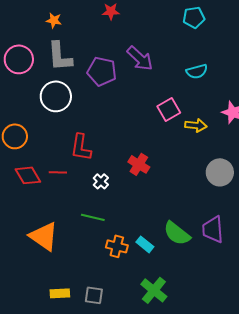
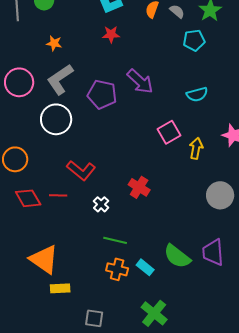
gray L-shape: (60, 56) -> (60, 79), turned 60
yellow arrow: (196, 125) -> (196, 148), turned -85
red L-shape: (81, 147) -> (81, 170), turned -60
green line: (93, 217) -> (115, 240), moved
yellow rectangle: (60, 293) -> (60, 288), moved

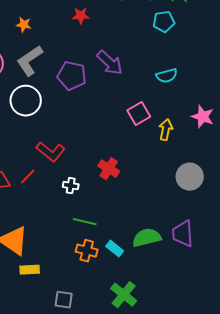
red line: (58, 195) -> (28, 177), turned -48
white cross: (101, 204) -> (71, 186), turned -35
green semicircle: (177, 256) -> (147, 238), turned 128

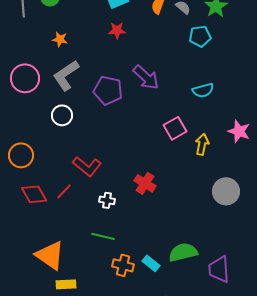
white circle: (26, 101) -> (62, 115), size x0.7
green line: (85, 222) -> (103, 236), moved
purple trapezoid: (183, 234) -> (219, 269), moved

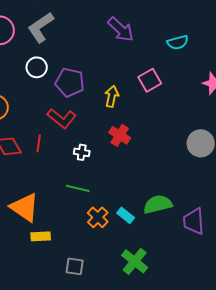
purple pentagon: (108, 90) -> (70, 82), moved
yellow arrow: (202, 144) -> (112, 96), moved
red line: (64, 191) -> (39, 143), turned -36
orange cross: (123, 265) -> (98, 217), turned 30

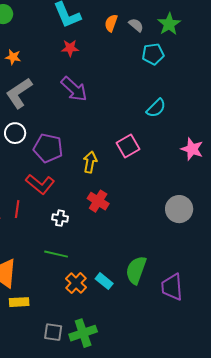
purple arrow: (121, 29) -> (74, 89), moved
cyan semicircle: (178, 42) -> (156, 108), turned -30
green semicircle: (158, 204) -> (136, 270), turned -56
green cross: (135, 261) -> (83, 333), moved, turned 32

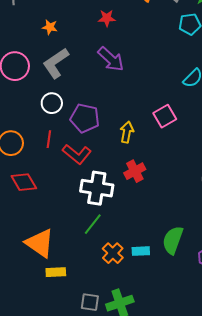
red cross: (98, 201) -> (135, 171), turned 30
red line: (17, 209) -> (49, 139), moved
white cross: (60, 218) -> (97, 188), size x2.0
green line: (56, 254) -> (93, 224), turned -65
cyan rectangle: (104, 281) -> (141, 251), turned -42

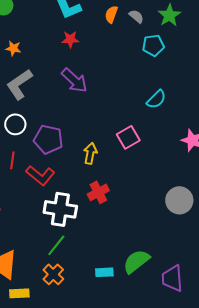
green semicircle: (173, 240) -> (136, 261), turned 32
orange cross: (113, 253) -> (53, 274), moved

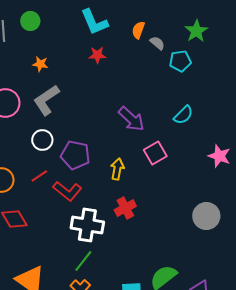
gray semicircle: (136, 16) -> (157, 43), moved
purple arrow: (74, 80) -> (131, 119), moved
red line: (12, 160) -> (39, 176), turned 48

